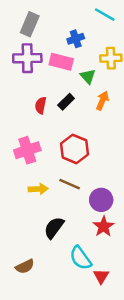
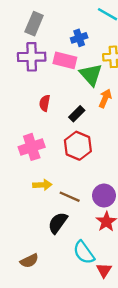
green triangle: (88, 76) -> (91, 75), size x1.5
black rectangle: (66, 102) -> (77, 114), moved
brown line: (70, 184) -> (70, 197), moved

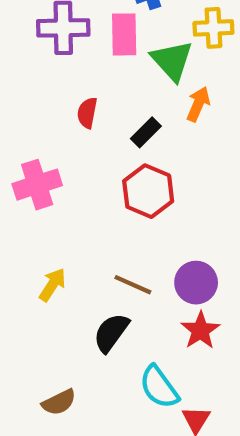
pink rectangle: (65, 60) -> (124, 34), turned 75
pink cross: (32, 147) -> (37, 185), moved
yellow arrow: (42, 185) -> (52, 285), moved, turned -54

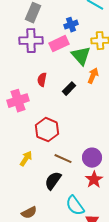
pink rectangle: (124, 34) -> (59, 44), turned 66
pink cross: (37, 185) -> (18, 101), moved
red hexagon: (148, 191) -> (47, 130), moved

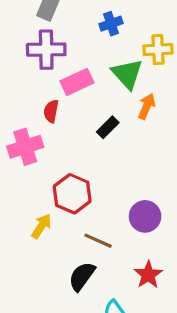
pink rectangle: (59, 44) -> (77, 82), moved
red semicircle: (42, 80) -> (51, 111), moved
purple circle: (92, 158) -> (145, 216), moved
yellow arrow: (26, 159) -> (41, 226), moved

